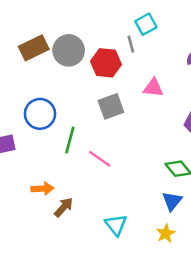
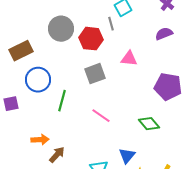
brown rectangle: (34, 48) -> (21, 51), moved
pink line: (100, 159) -> (101, 116), moved
blue triangle: (172, 201) -> (127, 156), moved

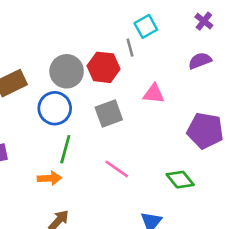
gray circle: (61, 29) -> (67, 71), moved
blue circle: (38, 80) -> (55, 108), moved
orange arrow: (40, 140) -> (49, 178), moved

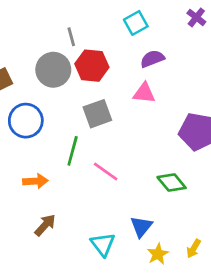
gray line: (130, 48) -> (71, 37), moved
purple semicircle: (200, 61) -> (152, 59), moved
blue circle: (55, 108) -> (26, 121), moved
green line: (65, 149) -> (73, 151), moved

